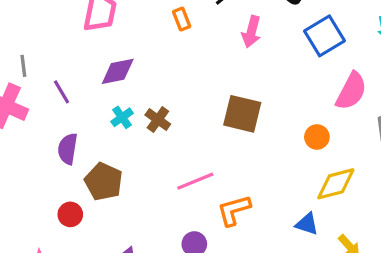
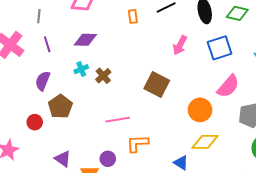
pink arrow: (251, 32) -> (180, 45), moved
gray line: (23, 66) -> (39, 16), moved
orange circle: (317, 137) -> (200, 110), size x1.5

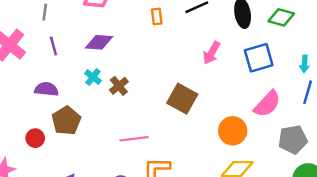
cyan cross: (81, 69) -> (93, 77), turned -32
purple semicircle: (43, 81) -> (46, 89), turned 72

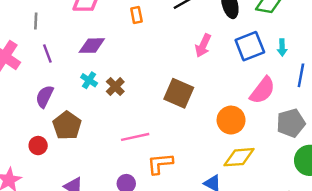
orange rectangle: (157, 17) -> (136, 15), moved
cyan arrow: (304, 64) -> (282, 48), moved
purple semicircle: (46, 89) -> (45, 97), turned -65

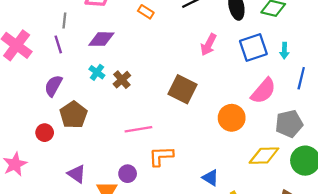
orange rectangle: (136, 15) -> (146, 12), turned -49
gray line: (36, 21) -> (64, 21), moved
yellow diamond: (239, 157) -> (264, 156), moved

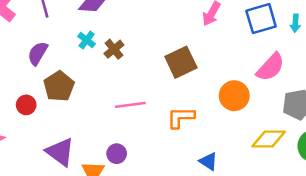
brown square: (183, 89) -> (181, 62), turned 36
orange L-shape: (161, 156) -> (181, 117), moved
purple triangle: (77, 174) -> (60, 152), size x1.4

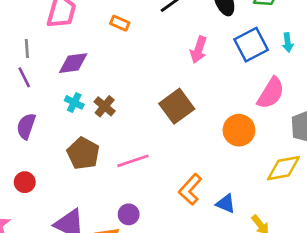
brown pentagon: (59, 86) -> (83, 153), moved
orange L-shape: (181, 117) -> (190, 189), moved, turned -36

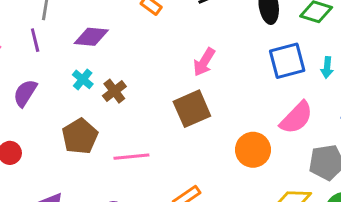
pink arrow: (199, 50) -> (204, 62), moved

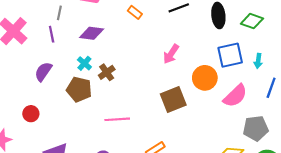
brown square: (192, 109) -> (173, 100), moved
brown pentagon: (80, 136) -> (79, 89), moved, turned -30
orange circle: (253, 150) -> (205, 78), moved

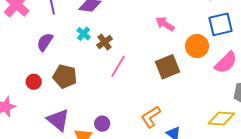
pink arrow: (171, 54) -> (165, 24), turned 90
brown pentagon: (79, 89) -> (65, 76), moved
pink line: (117, 119) -> (118, 66), moved, turned -55

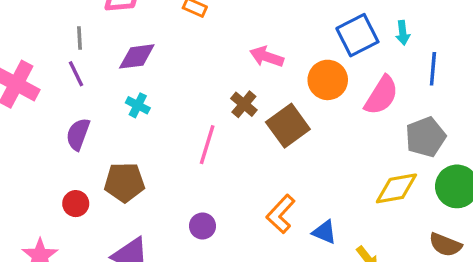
brown cross: (105, 42) -> (244, 104), moved
purple circle: (102, 124) -> (203, 226), moved

